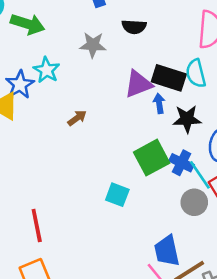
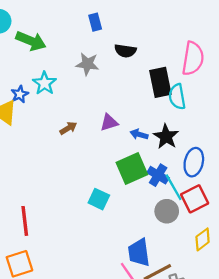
black rectangle: (169, 78) -> (160, 82), moved, turned 56
purple triangle: (138, 84) -> (109, 122), moved, size x0.7
blue star: (20, 85) -> (20, 94), size x0.7
blue arrow: (159, 103) -> (139, 134), moved, turned -70
black star: (187, 119) -> (166, 137), turned 30

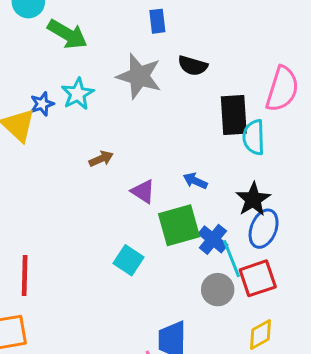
gray star: (87, 64) -> (139, 76), size x1.4
purple triangle: (109, 122) -> (143, 191), moved, turned 42
black star: (166, 137) -> (253, 199), moved

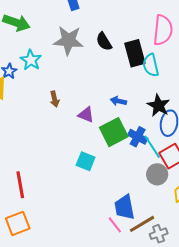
black semicircle: (193, 66) -> (104, 42), moved, turned 54
brown arrow: (101, 159) -> (55, 99), turned 112
gray circle: (218, 290) -> (157, 174), moved

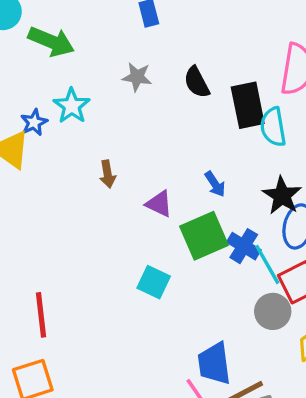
gray star: (68, 41) -> (137, 77), size x0.6
blue arrow: (118, 101) -> (215, 184), turned -140

